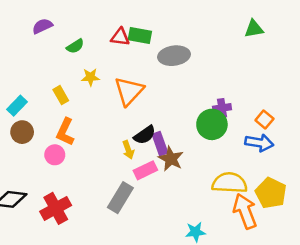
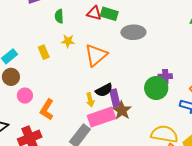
green semicircle: (75, 46) -> (59, 16), turned 112
orange L-shape: (65, 132) -> (47, 110), moved
pink circle: (55, 155) -> (25, 96), moved
pink rectangle: (145, 170) -> (101, 117), size x1.5

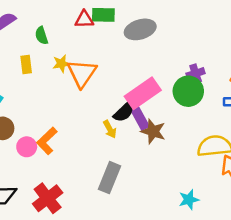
yellow rectangle: (44, 52) -> (26, 65), moved, turned 32
orange triangle: (96, 55) -> (82, 73), moved
orange L-shape: (47, 110) -> (47, 141), moved, turned 30
pink rectangle: (101, 117) -> (143, 93), moved

